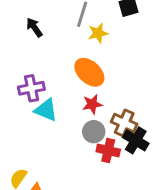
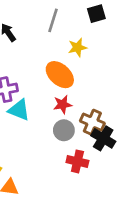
yellow star: (98, 33) -> (77, 47), moved
red cross: (108, 151) -> (77, 161), moved

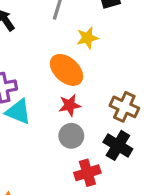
brown cross: (92, 122) -> (124, 107), moved
red cross: (77, 161) -> (87, 173), turned -30

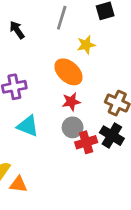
cyan triangle: (18, 112) -> (28, 126), moved
red cross: (87, 173) -> (86, 142), moved

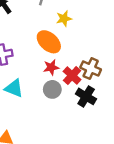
red cross: (86, 142) -> (72, 75), moved, turned -30

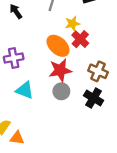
red star: (51, 67) -> (60, 70), size x1.5
red cross: (72, 75) -> (80, 39), moved

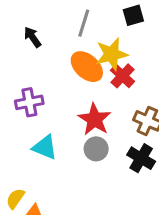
yellow star: (72, 24) -> (112, 54), size x1.5
orange ellipse: (58, 46) -> (87, 67), moved
red star: (60, 70) -> (95, 119), turned -30

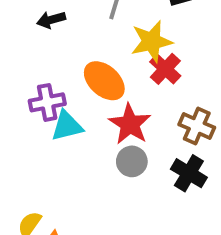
black arrow: (32, 37) -> (51, 20), turned -70
orange ellipse: (87, 67) -> (104, 81), moved
cyan triangle: (45, 147) -> (67, 126), moved, turned -36

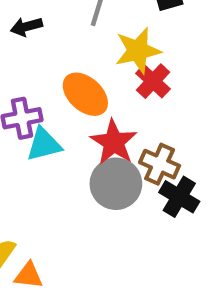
brown cross: (197, 126) -> (160, 164), moved
gray circle: (132, 161) -> (116, 184), size x1.5

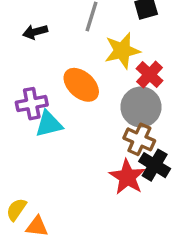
red cross: (153, 81) -> (150, 75), moved
red star: (114, 142) -> (127, 177), moved
gray circle: (116, 184) -> (141, 107), moved

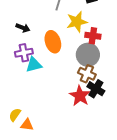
black arrow: (35, 32) -> (23, 28), moved, turned -144
red cross: (150, 75) -> (93, 36), turned -35
orange ellipse: (81, 85) -> (53, 42), turned 30

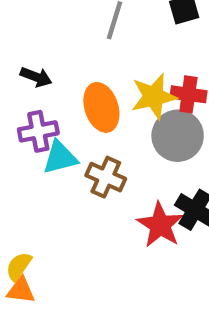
yellow star: (77, 22) -> (154, 97), moved
brown cross: (87, 74) -> (106, 177), moved
orange triangle: (27, 125) -> (21, 290), moved

